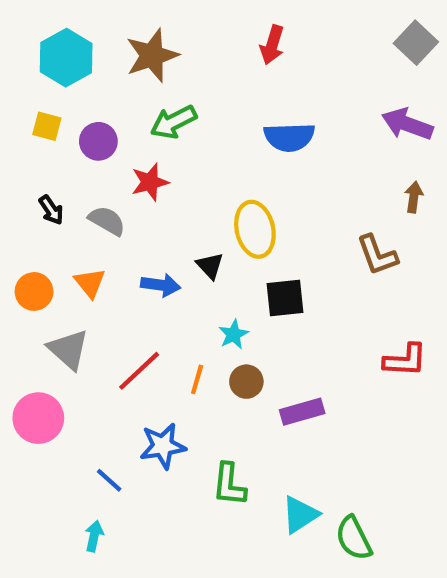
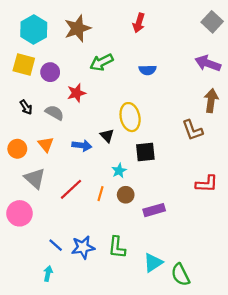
green arrow: (173, 122) -> (102, 62), moved
yellow square: (47, 126) -> (24, 64), size x1.5
blue semicircle: (289, 137) -> (148, 70), size x0.7
brown arrow: (414, 197) -> (211, 101), size x1.5
blue star: (163, 446) -> (83, 247), moved

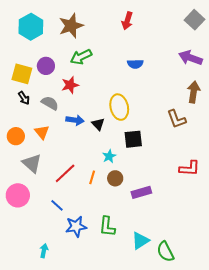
green arrow: (102, 62) -> (81, 57), moved
yellow square: (24, 64) -> (22, 74), moved
blue arrow: (82, 145) -> (75, 120), moved
blue line: (56, 245) -> (57, 205), moved

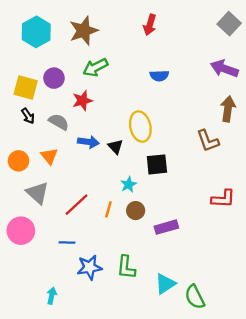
blue line: (57, 205) -> (67, 242), turned -40

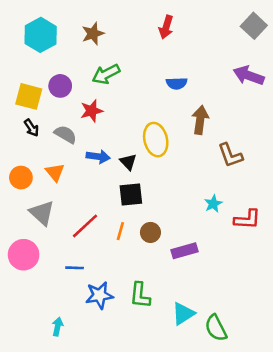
brown star: (84, 31) -> (93, 34), size x0.7
brown arrow: (228, 109) -> (200, 120), moved
black square: (157, 164) -> (131, 195), moved
cyan star: (129, 185) -> (213, 204), moved

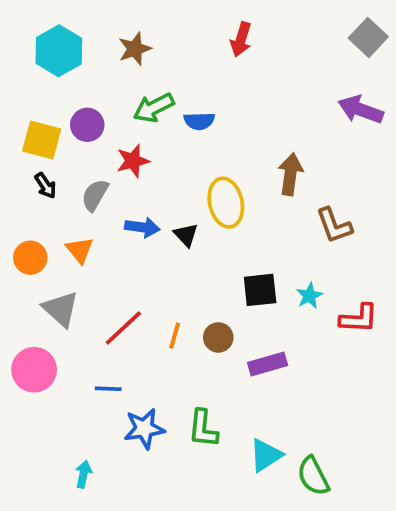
blue semicircle: (177, 83) -> (199, 121), moved
gray semicircle: (65, 134) -> (95, 195), turned -90
black square: (131, 195) -> (260, 290), moved

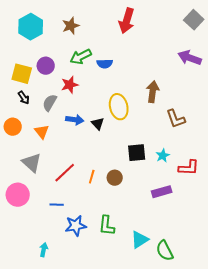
red arrow: (241, 39) -> (127, 21), size x1.4
orange circle: (30, 258) -> (13, 127), moved
purple rectangle: (268, 364) -> (162, 192), moved

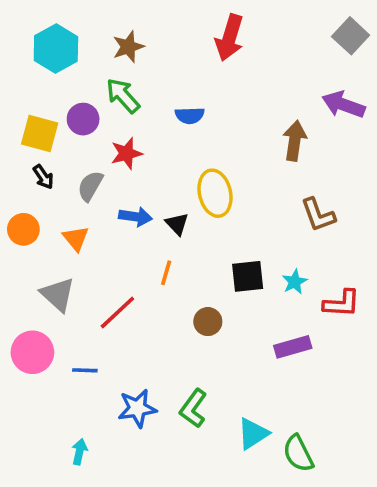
green arrow: (81, 57) -> (123, 96), moved, turned 75
brown arrow: (153, 92) -> (295, 141), moved
orange line: (92, 177) -> (166, 273), moved
blue line: (57, 205) -> (85, 370), moved
green L-shape: (107, 226) -> (193, 408), turned 30

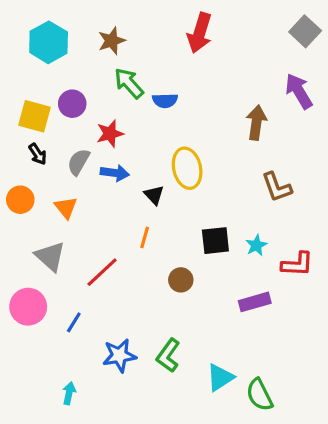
green arrow: (123, 96) -> (129, 83), moved
purple arrow: (343, 105) -> (299, 91), turned 39
blue arrow: (135, 217) -> (115, 173), moved
blue line: (85, 370) -> (74, 322), turned -60

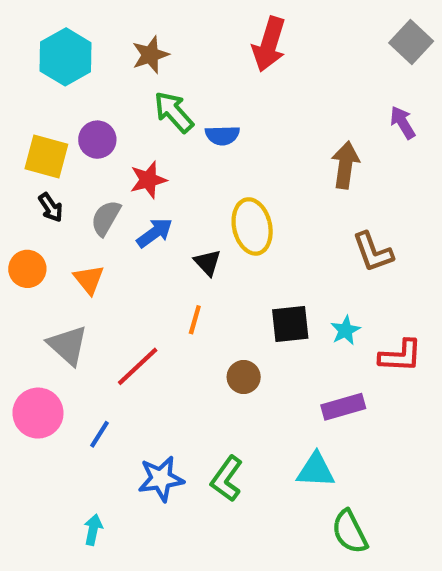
purple arrow: (299, 91) -> (403, 123), size x0.7
blue arrow: (115, 173) -> (155, 233), turned -44
cyan triangle: (220, 377) -> (316, 470), moved, turned 36

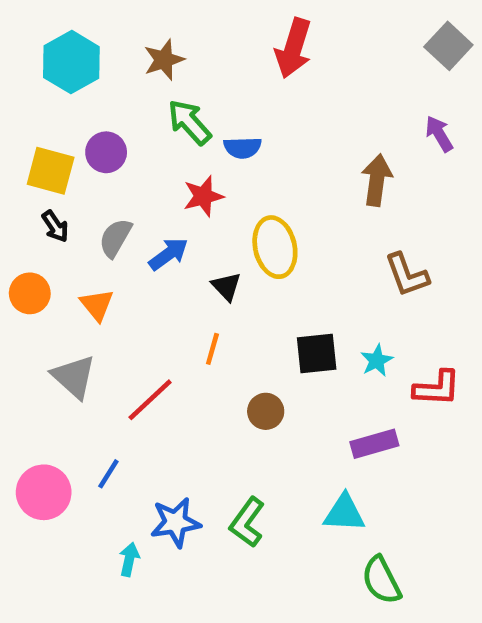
red star: (148, 180) -> (203, 196), moved
pink circle: (38, 413) -> (44, 492), moved
cyan arrow: (93, 530) -> (129, 559), moved

